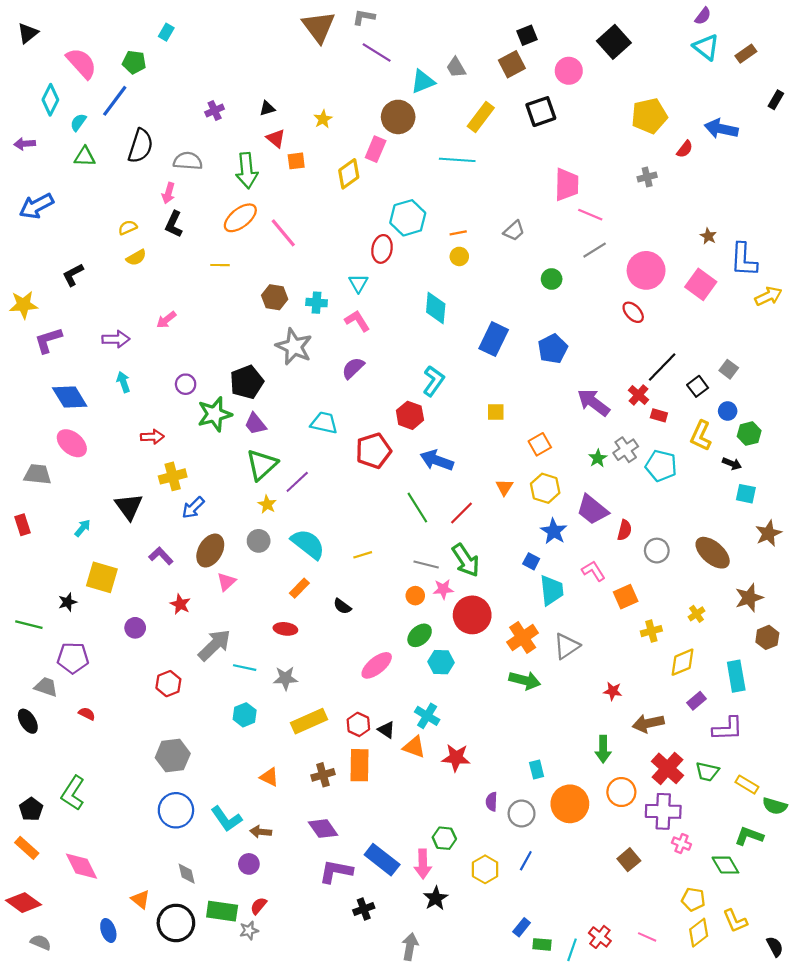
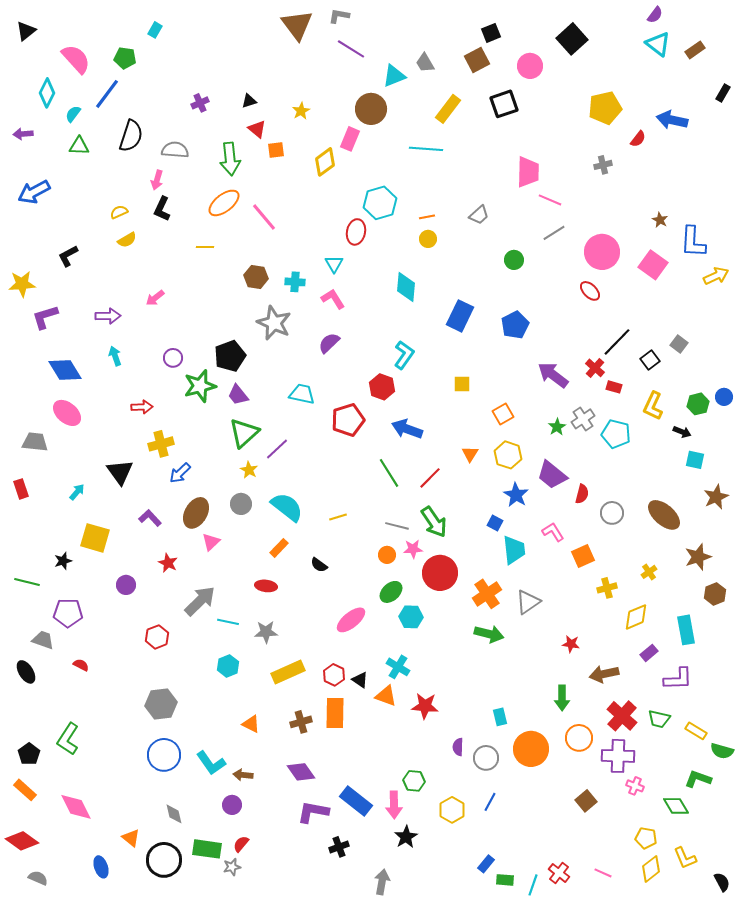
blue circle: (728, 411) -> (724, 397), moved

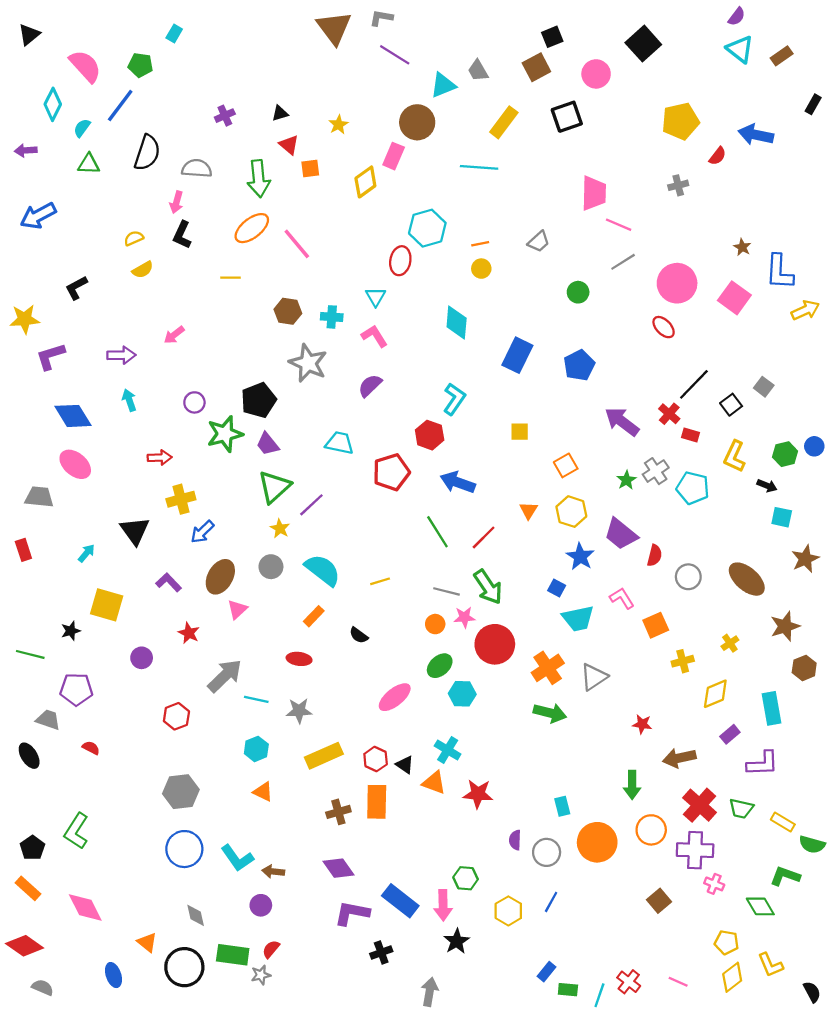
cyan trapezoid: (514, 550) -> (578, 618), turned 84
orange triangle: (251, 724) -> (263, 792), moved

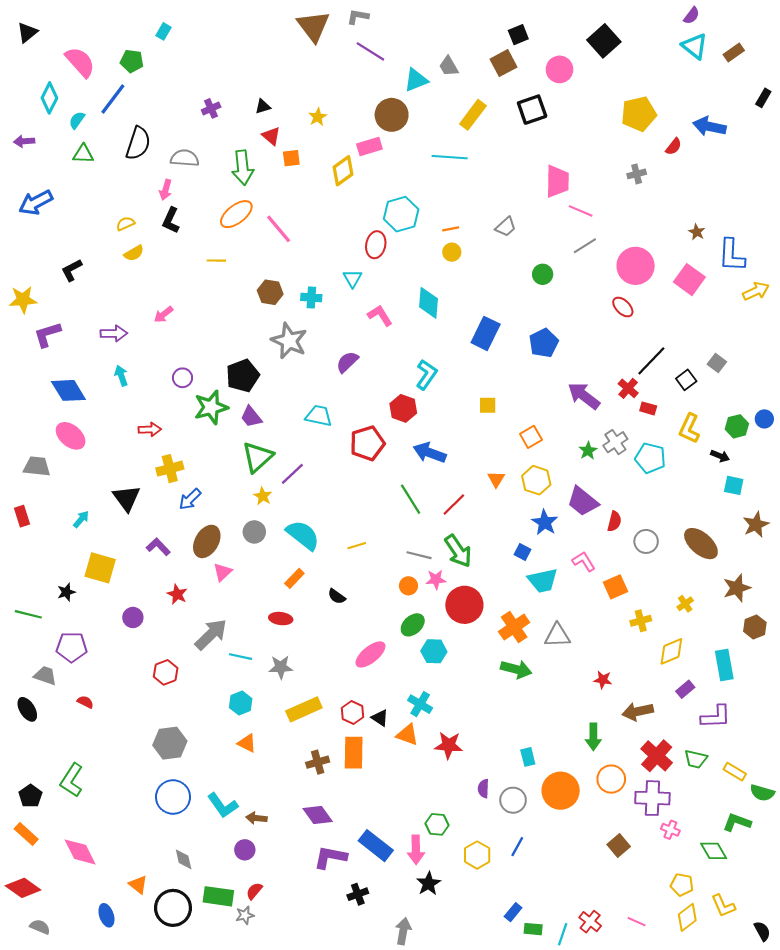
pink rectangle: (394, 156) -> (369, 147), turned 50
pink L-shape: (374, 336) -> (380, 315), moved
gray triangle: (594, 677) -> (557, 635), turned 32

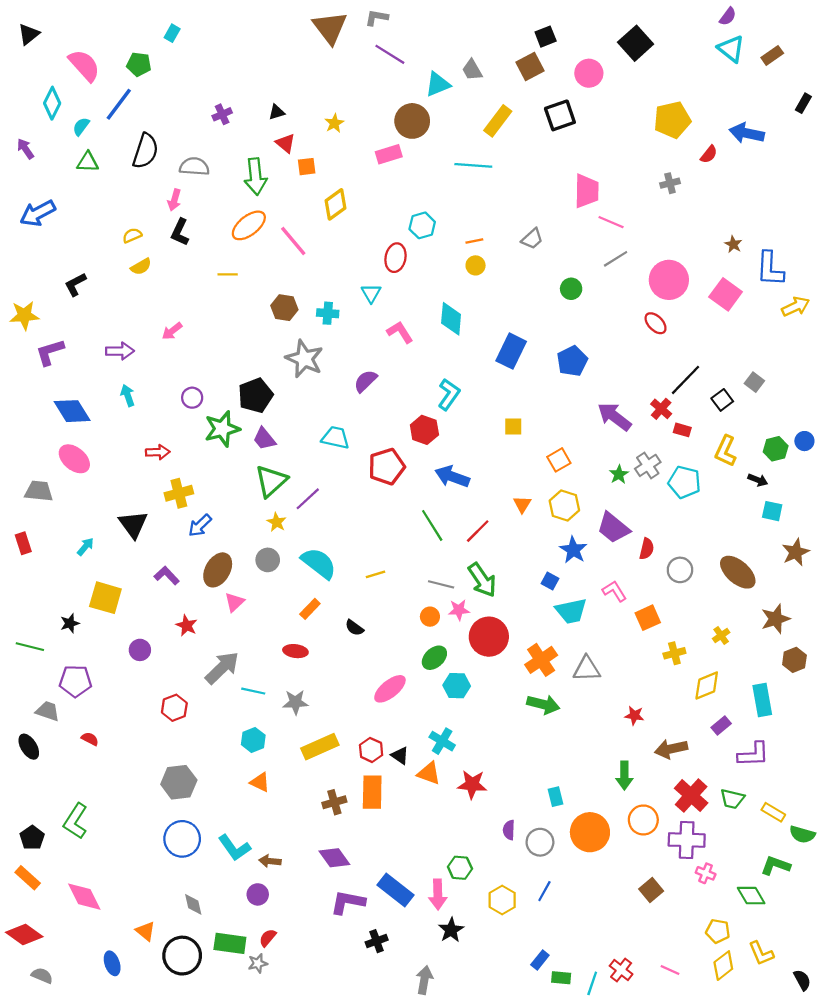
purple arrow: (24, 141) -> (25, 149), turned 60
yellow diamond: (343, 171) -> (335, 204), moved
cyan hexagon: (401, 214) -> (422, 225), size x0.7

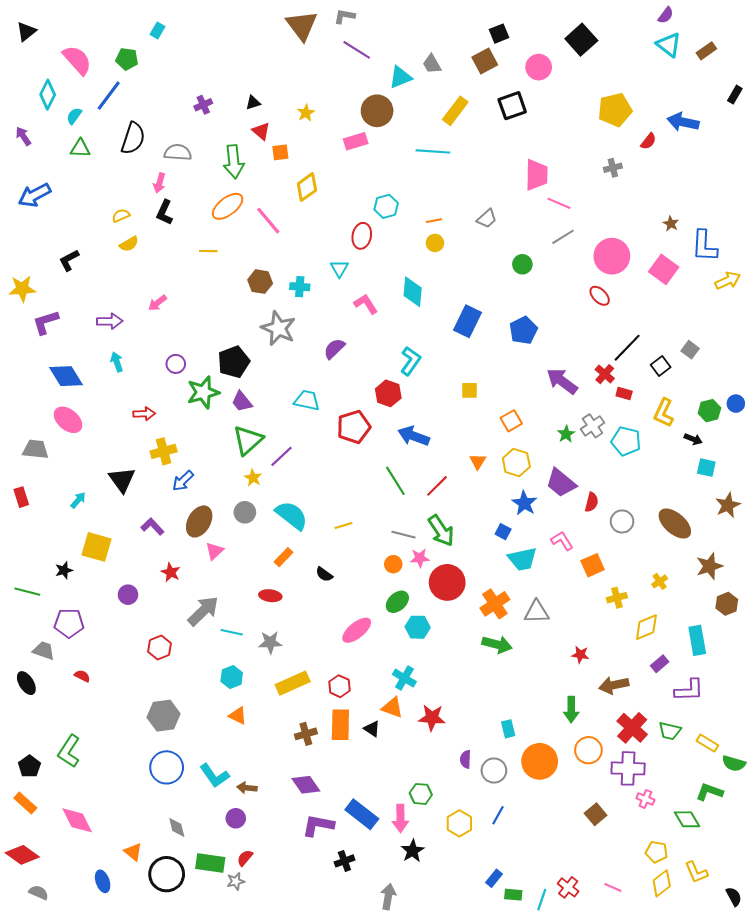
black triangle: (400, 756) -> (372, 729), moved

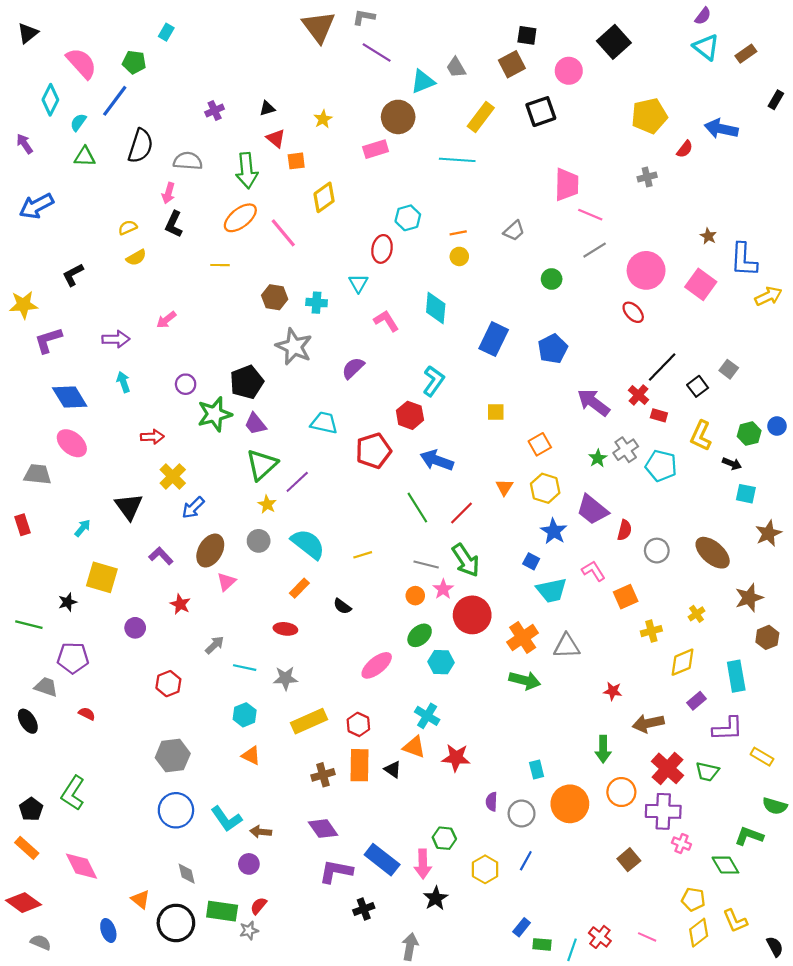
black square: (499, 34) -> (527, 35), turned 30
yellow cross: (164, 451) -> (173, 476), turned -30
pink star: (420, 558) -> (443, 589), turned -30
gray arrow: (203, 611) -> (215, 645), size x0.6
yellow rectangle: (707, 743) -> (762, 757), moved

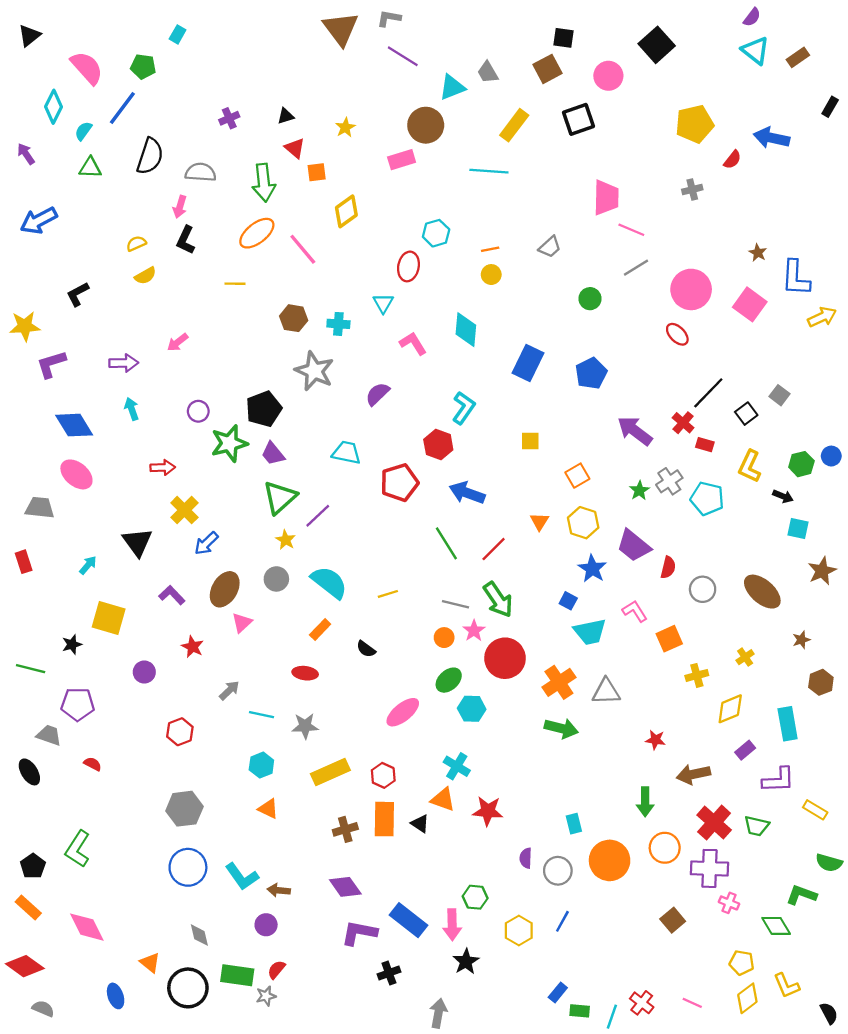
brown star: (749, 598) -> (801, 640), size x0.6

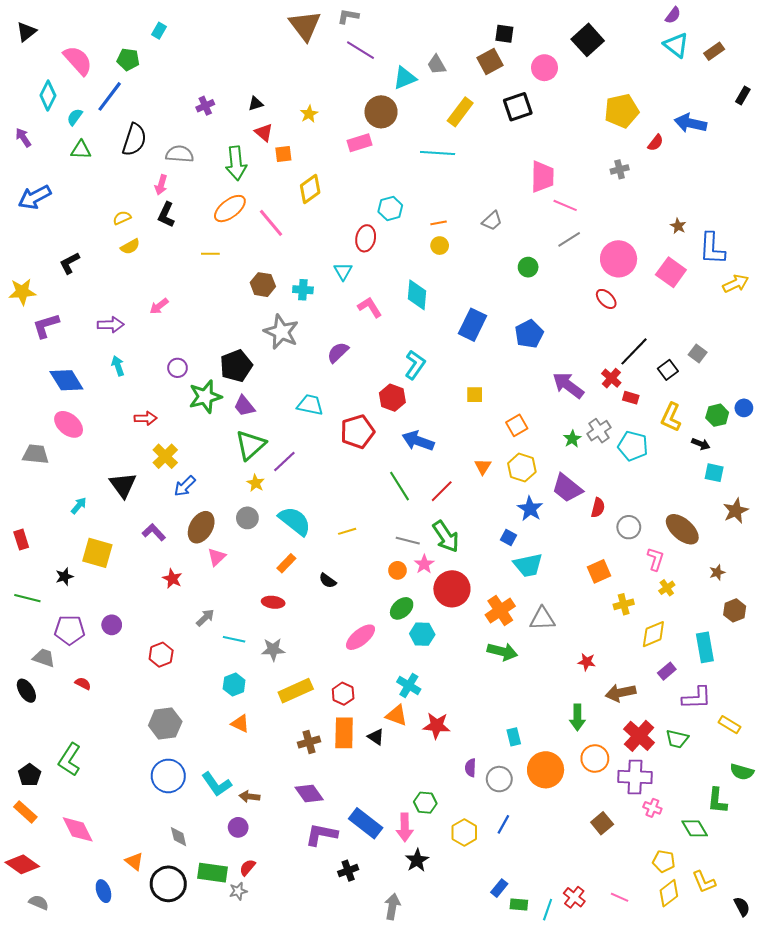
red rectangle: (24, 562) -> (21, 540), moved
pink L-shape: (635, 611) -> (656, 559), moved, turned 50
purple circle: (144, 672) -> (112, 625), moved
green L-shape: (801, 895) -> (717, 801), turned -104

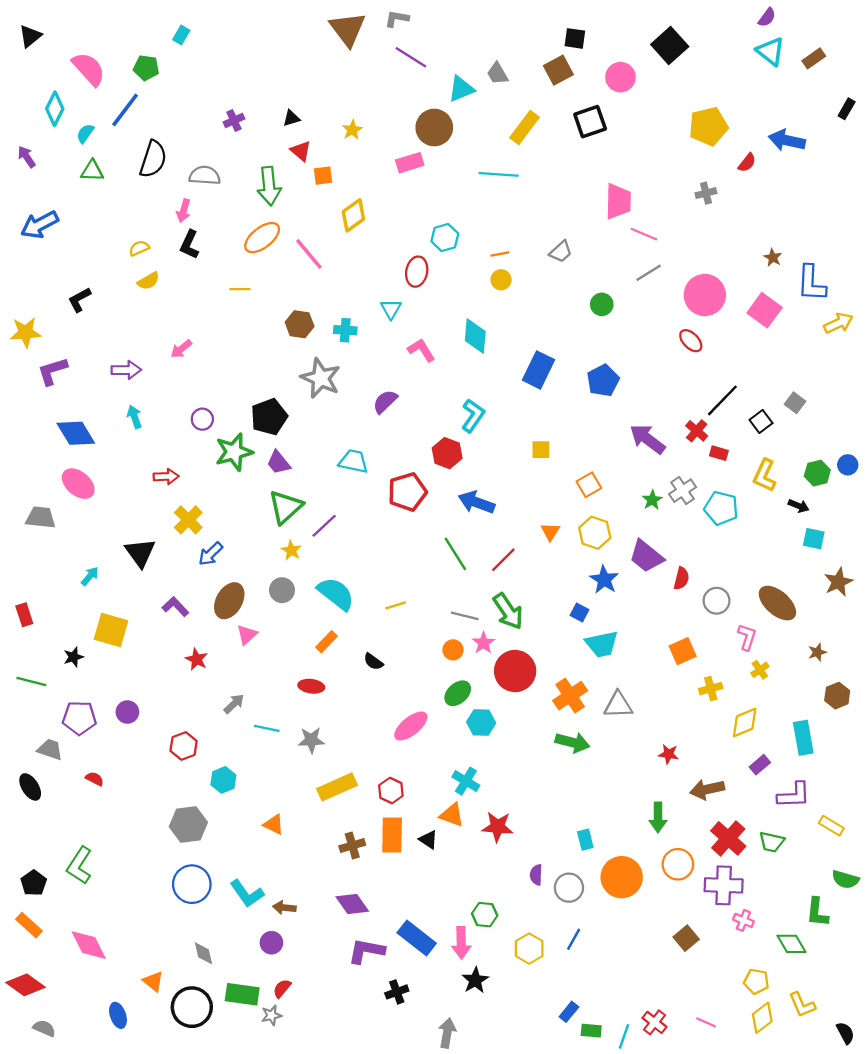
cyan hexagon: (234, 684) -> (223, 780), moved

